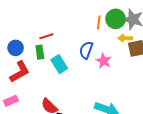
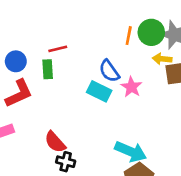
blue semicircle: (86, 50) -> (109, 71), turned -60
cyan rectangle: (59, 64) -> (99, 91), moved, turned -36

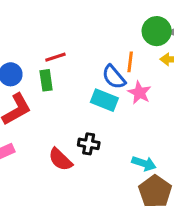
orange line: (129, 36) -> (130, 62), moved
cyan arrow: (131, 152) -> (144, 164), size x0.7
black cross: (66, 162) -> (89, 144), moved

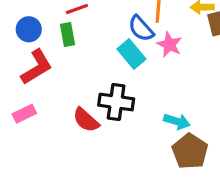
cyan rectangle: (104, 100) -> (132, 54), turned 30
black cross: (89, 144) -> (116, 102), size x1.5

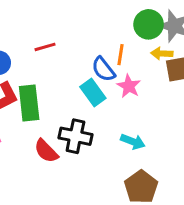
green rectangle: (67, 34) -> (29, 103), moved, size x1.6
cyan arrow: (177, 121) -> (133, 142), moved

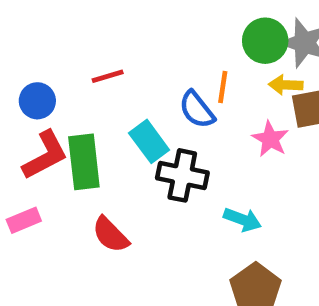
pink star: (129, 86) -> (270, 139), moved
cyan rectangle: (93, 92) -> (149, 141), moved
black cross: (75, 136) -> (182, 175), moved

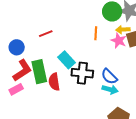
blue semicircle: (197, 110) -> (109, 76), moved
pink star: (270, 139) -> (119, 41), moved
pink rectangle: (24, 220) -> (16, 89), moved
red semicircle: (110, 235) -> (54, 82), moved, turned 42

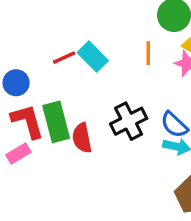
cyan rectangle: (66, 60) -> (93, 57), moved
red L-shape: (22, 70) -> (27, 121), turned -70
black cross: (82, 73) -> (129, 121), turned -30

